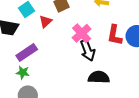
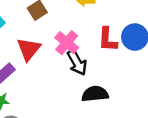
red triangle: (46, 21) -> (29, 49), moved, size x1.5

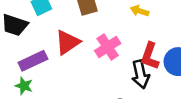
black arrow: (77, 63) -> (140, 74), moved

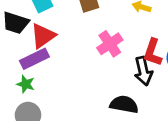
red triangle: (67, 42) -> (43, 36), moved

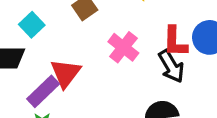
red triangle: (43, 36) -> (66, 73), moved

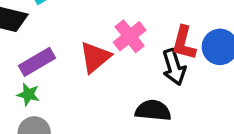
red triangle: (66, 73) -> (95, 57), moved

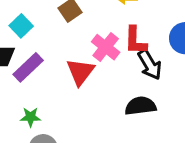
red L-shape: (184, 43) -> (135, 41), moved
purple rectangle: (37, 62) -> (28, 67), moved

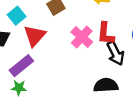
purple rectangle: (28, 67) -> (21, 66), moved
red triangle: (80, 72) -> (35, 36), moved

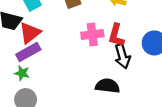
red triangle: (35, 36) -> (30, 33), moved
pink cross: (82, 37) -> (92, 34), turned 30

